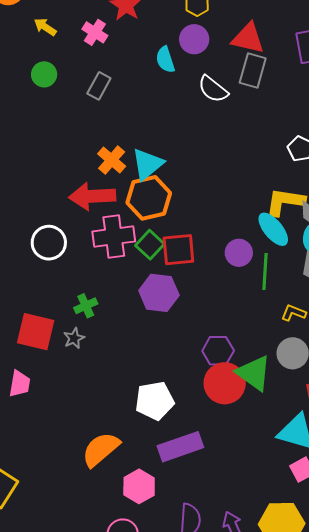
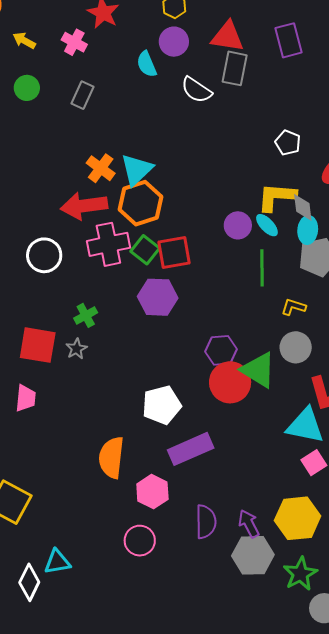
cyan ellipse: (273, 229) -> (267, 225), size x0.7
purple circle: (239, 253) -> (238, 225), moved
orange semicircle: (101, 449) -> (111, 458), turned -39

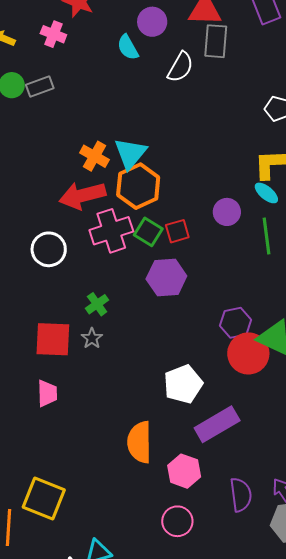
white semicircle: (196, 90) -> (180, 67), turned -88
gray rectangle: (82, 95) -> (40, 86), moved, turned 52
purple circle: (238, 225) -> (227, 212), moved
red square: (174, 252) -> (177, 231), size x0.7

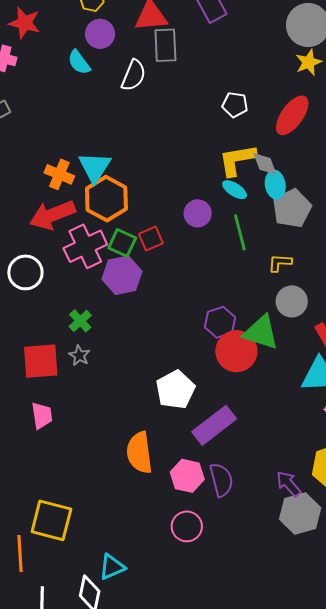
purple hexagon: (166, 277) -> (122, 275), moved
purple semicircle: (241, 495) -> (221, 480), moved

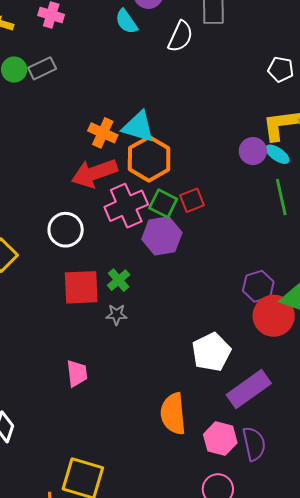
cyan triangle: (95, 167) -> (138, 127), turned -48
purple circle: (198, 213) -> (253, 151), moved
gray star: (79, 355) -> (116, 315), turned -30
red square: (41, 361) -> (81, 287), moved

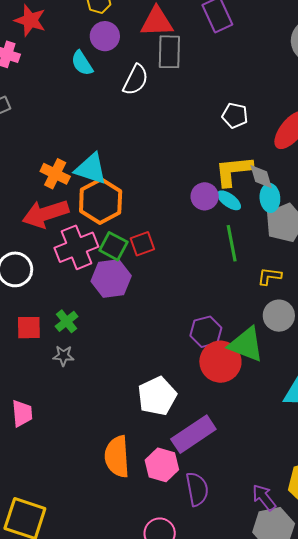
red square: (81, 287) -> (29, 328), size x0.7
pink hexagon: (220, 439) -> (162, 465), moved

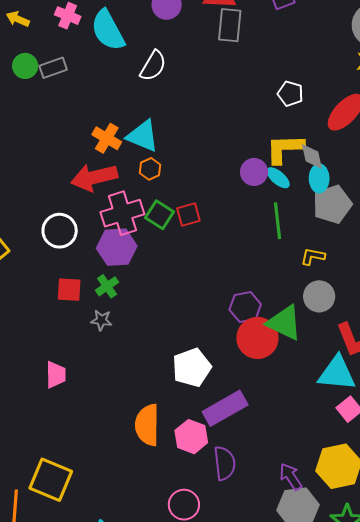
cyan semicircle: (82, 63) -> (108, 30), moved, size x1.6
white semicircle: (136, 80) -> (153, 66), moved
orange hexagon: (101, 201) -> (150, 169), size x0.5
purple hexagon: (111, 278) -> (117, 247), moved

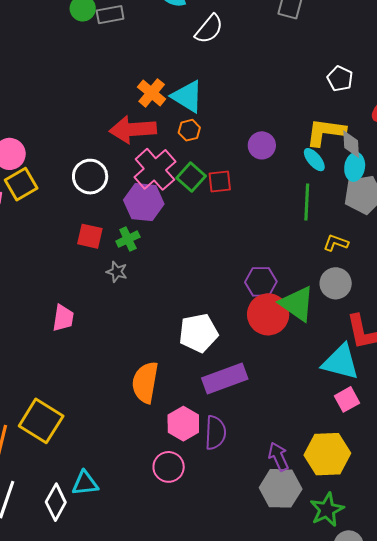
purple circle: (254, 172) -> (262, 145), moved
pink cross: (122, 213) -> (155, 169), turned -33
pink hexagon: (191, 437) -> (183, 424), moved

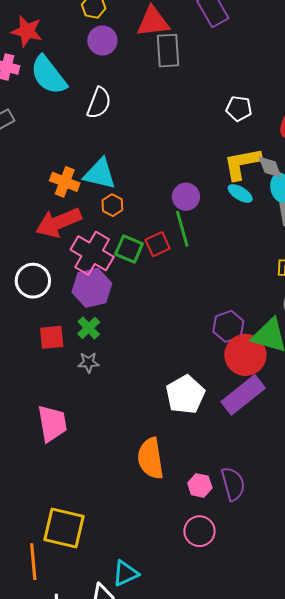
green line: (307, 202) -> (182, 229), moved
pink trapezoid: (63, 318) -> (52, 423), size x1.4
purple rectangle: (225, 378) -> (243, 395), moved
pink hexagon: (183, 424) -> (200, 485), size x0.7

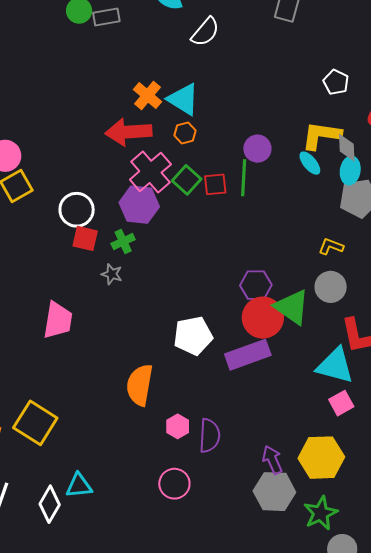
white circle: (33, 281) -> (77, 210), moved
pink circle: (199, 531) -> (174, 484), moved

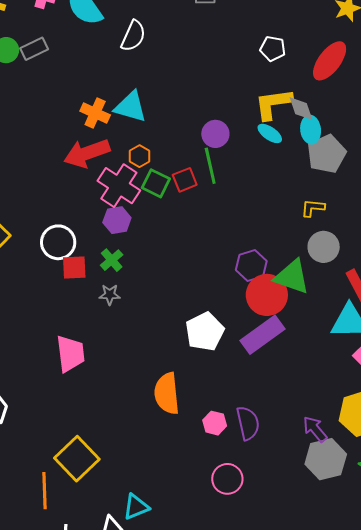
orange hexagon: (185, 133) -> (140, 156), moved
purple hexagon: (139, 205) -> (117, 220), size x0.7
yellow square: (35, 423) -> (77, 459), turned 30

